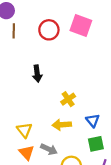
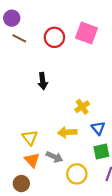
brown line: (14, 31) -> (19, 38), turned -64
yellow cross: (68, 99) -> (82, 107), moved

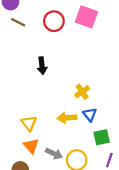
blue triangle: (98, 128) -> (90, 115), moved
gray arrow: (54, 157) -> (54, 154), moved

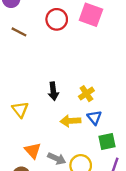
brown line: (18, 22) -> (19, 32), moved
black arrow: (42, 66) -> (53, 91), moved
yellow triangle: (29, 123) -> (20, 110), moved

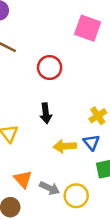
red circle: (57, 19) -> (50, 68), moved
yellow cross: (86, 94) -> (98, 116), moved

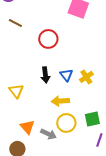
blue triangle: (91, 142) -> (66, 75), moved
yellow circle: (76, 196) -> (66, 123), moved

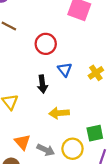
blue triangle: (66, 75) -> (65, 70), moved
yellow cross: (86, 77) -> (96, 73), moved
yellow circle: (66, 123) -> (72, 149), moved

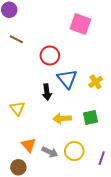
blue triangle: (65, 70) -> (67, 79), size x1.5
green square: (95, 133) -> (91, 117), moved

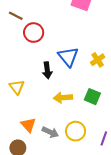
red circle: (50, 56) -> (34, 33), moved
green square: (91, 117) -> (92, 97), turned 35

